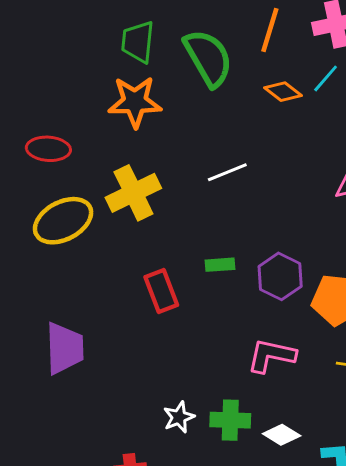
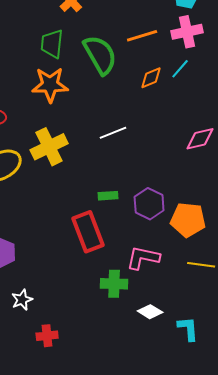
orange line: (270, 30) -> (142, 36), turned 56
orange diamond: (283, 92) -> (151, 78), turned -60
red rectangle: (161, 291) -> (88, 232), moved, size x1.4
white star: (179, 417) -> (22, 300), moved
green cross: (230, 420) -> (114, 284), moved

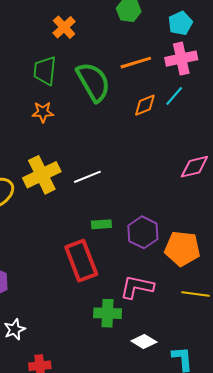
orange star: (50, 85) -> (43, 112), size x0.6
white line: (113, 133) -> (87, 177), moved

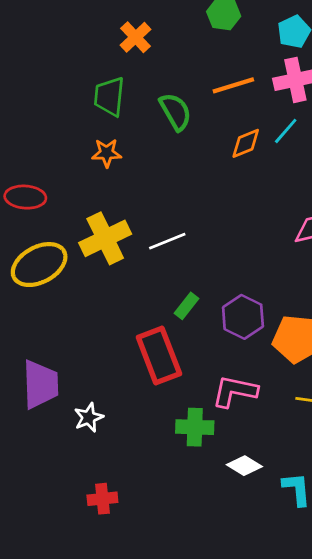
green semicircle: (93, 82) -> (175, 112), size x0.7
green rectangle: (101, 224) -> (186, 306), turned -48
white star: (15, 329) -> (89, 417), moved

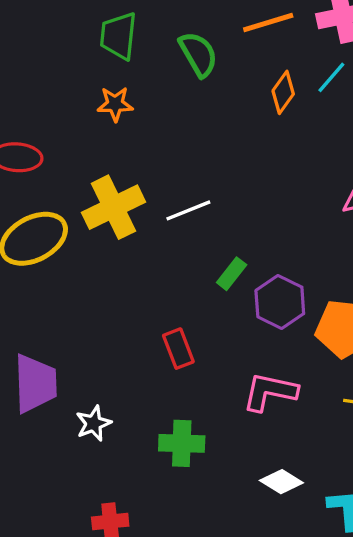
orange diamond: (246, 143) -> (283, 92), turned -32
green rectangle: (186, 306) -> (232, 274), moved
red rectangle: (159, 355) -> (178, 349), size x0.6
green cross: (195, 427) -> (182, 443), moved

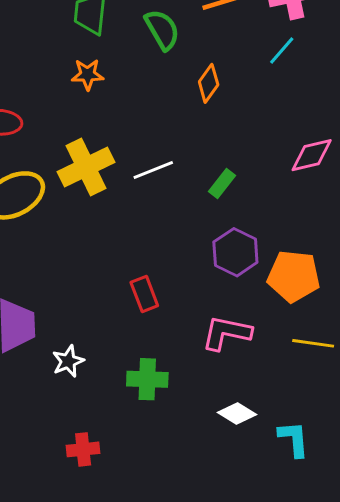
orange diamond: (283, 92) -> (209, 83), moved
green rectangle: (232, 274) -> (222, 183), moved

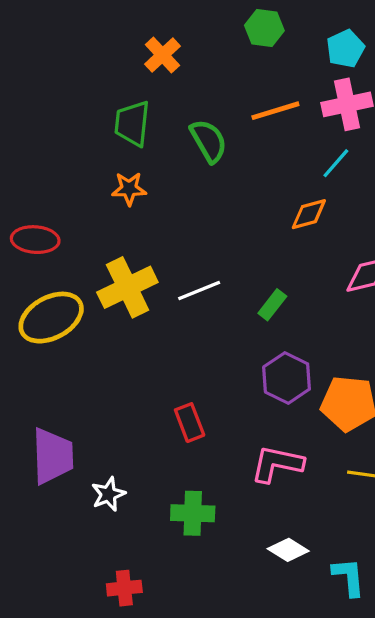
orange diamond: (209, 83) -> (309, 214), moved, turned 39

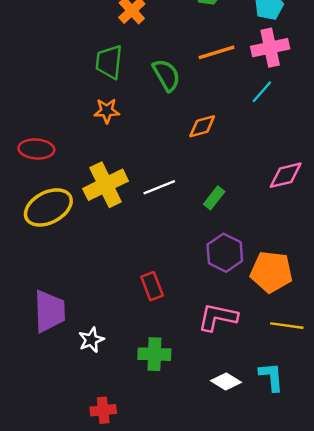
orange diamond: (309, 214) -> (202, 126), moved
cyan L-shape: (349, 577) -> (271, 377), moved

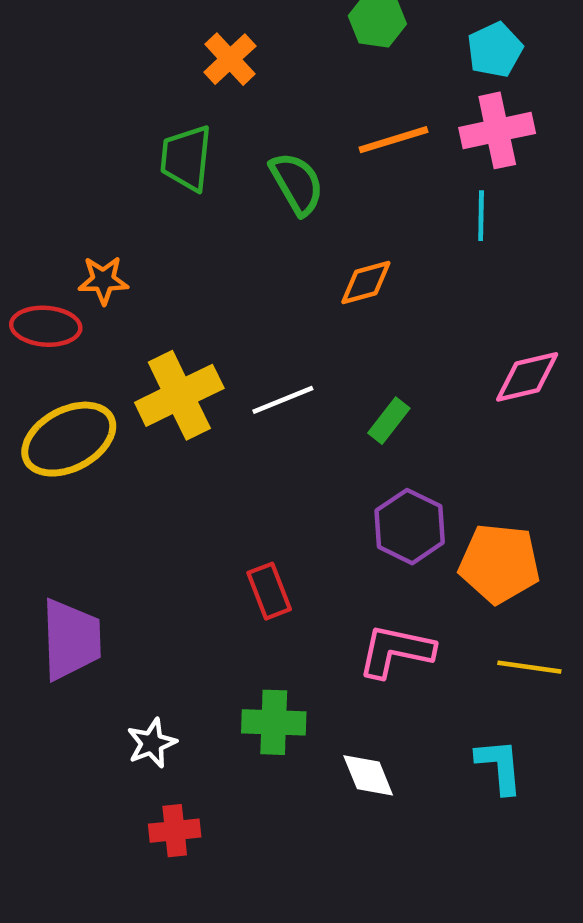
cyan line: (262, 92) -> (481, 216), turned -40
orange star: (107, 111) -> (103, 280), moved
white star: (91, 340) -> (152, 743), moved
white diamond: (226, 382) -> (368, 775), moved, turned 36

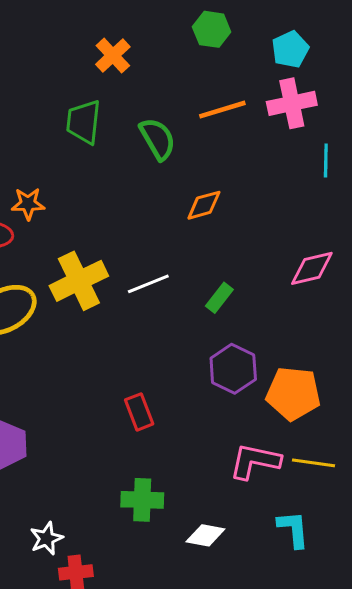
cyan line: (481, 216) -> (326, 160), moved
pink L-shape: (396, 651) -> (255, 461), moved
white star: (152, 743) -> (47, 538), moved
white diamond: (368, 775) -> (205, 535), turned -57

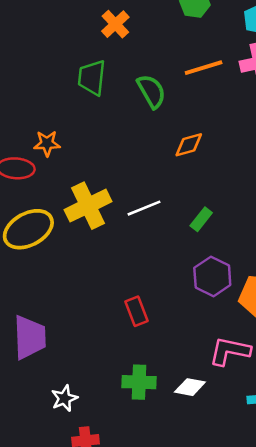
white diamond: (205, 535) -> (190, 387), moved
white star: (47, 538) -> (64, 398), moved

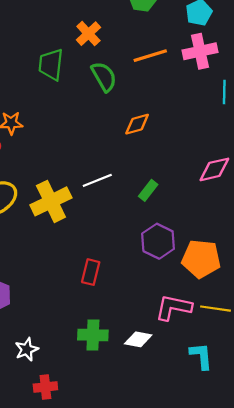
orange cross: (115, 24) -> (88, 34), moved
yellow cross: (88, 206) -> (51, 201), moved
red rectangle: (136, 311) -> (91, 272), turned 35

